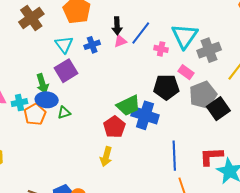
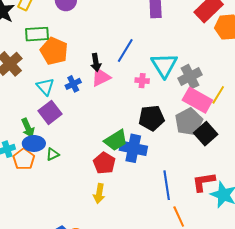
blue line: (141, 33) -> (125, 51), moved
pink triangle: (120, 41) -> (101, 77), size x1.5
pink rectangle: (186, 72) -> (197, 100), moved, size x1.8

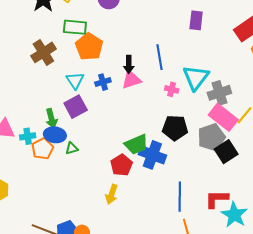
blue line: (125, 51) -> (160, 57), turned -50

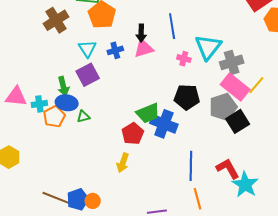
red L-shape: (217, 199) -> (228, 169), turned 60

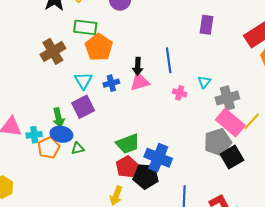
cyan triangle: (208, 47) -> (204, 82), size x0.5
black pentagon: (187, 97) -> (146, 176), moved
green trapezoid: (148, 113) -> (128, 144), moved

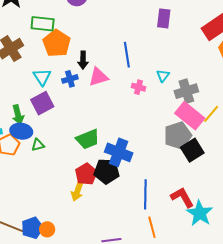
black arrow: (138, 66) -> (83, 60), moved
red pentagon: (127, 167) -> (86, 174), moved

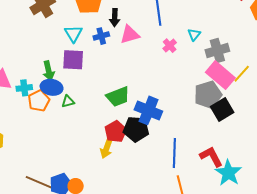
pink cross: (138, 87) -> (170, 46), turned 32
purple square: (42, 103) -> (73, 60), turned 30

